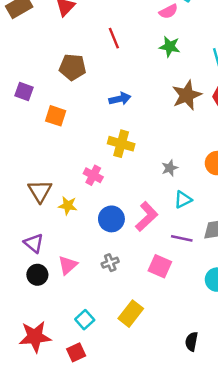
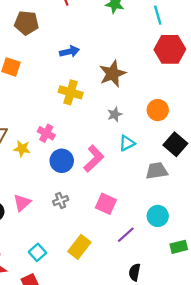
brown star: (187, 95) -> (112, 74), moved
pink cross: (93, 175) -> (46, 133), moved
purple line: (182, 238) -> (126, 235), moved, turned -54

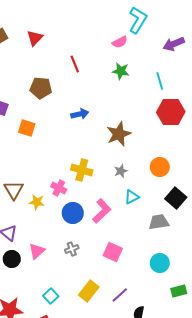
yellow cross: (71, 92) -> (82, 170), moved
purple line: (126, 235) -> (120, 295), moved

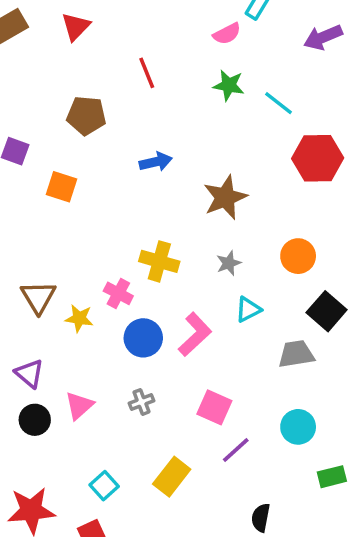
cyan line: (160, 81) -> (278, 103), moved, turned -36
purple line: (120, 295) -> (236, 450), moved

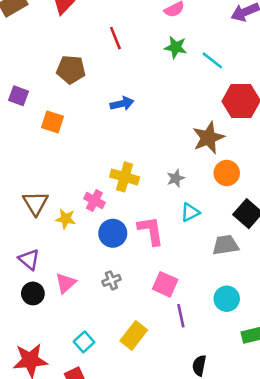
brown star: (225, 197) -> (208, 138), moved
pink L-shape: (195, 334) -> (151, 231), turned -56
purple line: (236, 450) -> (181, 316), turned -60

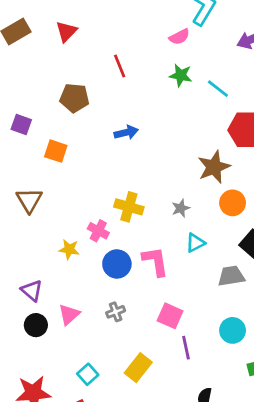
brown triangle: (36, 203) -> (29, 200), moved

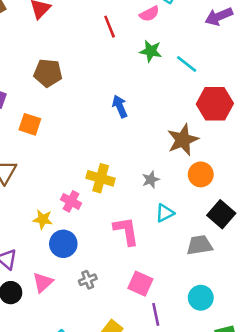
red line: (120, 66) -> (110, 27), moved
blue arrow: (126, 132) -> (120, 106), moved, turned -100
blue circle: (117, 264) -> (63, 244), moved

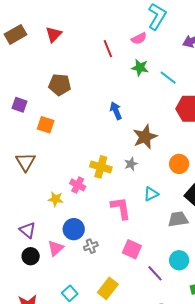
brown star: (183, 140) -> (145, 137), moved
gray star: (151, 180) -> (131, 164), moved
blue circle: (63, 244) -> (74, 229), moved
purple line: (156, 314) -> (155, 273), moved, turned -30

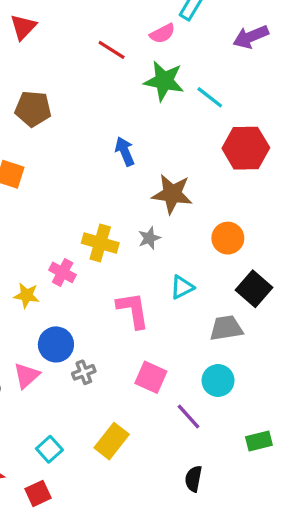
red line: (108, 49) -> (112, 50), turned -36
green star: (140, 68) -> (164, 81), size x1.4
brown star: (145, 137) -> (172, 194), turned 30
cyan circle: (179, 260) -> (218, 380), moved

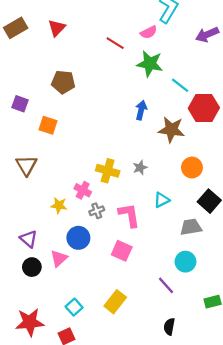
cyan line: (210, 97) -> (180, 85), moved
blue arrow: (125, 151) -> (141, 110), moved, turned 36
brown star: (172, 194) -> (171, 130), moved
gray cross: (84, 372) -> (97, 211), moved
pink square: (151, 377) -> (122, 251), moved

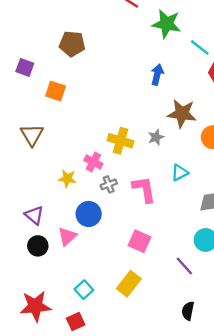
brown star: (171, 130) -> (182, 114), moved
pink square: (122, 251) -> (139, 241), moved

